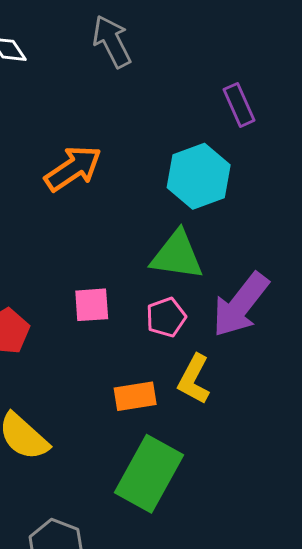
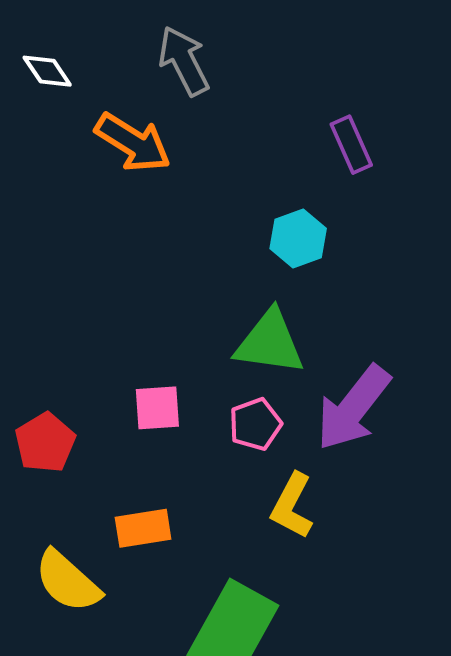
orange arrow: (73, 168) -> (133, 143), moved, turned 66
cyan hexagon: (199, 176) -> (298, 238), size x0.7
orange rectangle: (135, 396) -> (143, 528), moved

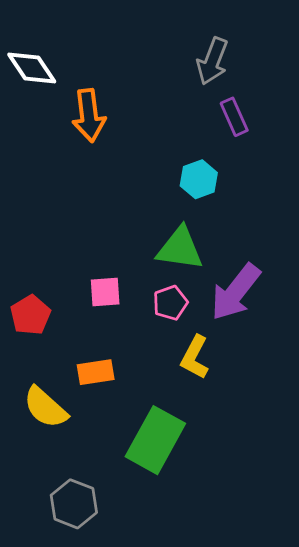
gray arrow: (184, 61) -> (212, 61), moved, turned -132
white diamond: (47, 71) -> (32, 68), size x1.5
orange arrow: (133, 143) -> (89, 115), turned 51

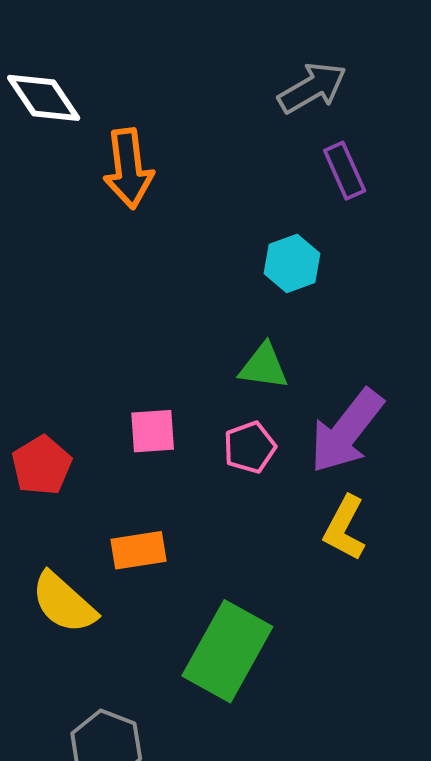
gray arrow: (212, 61) -> (312, 88), turned -141
green triangle: (180, 249) -> (264, 366), size x0.7
yellow L-shape: (195, 357) -> (345, 528), moved

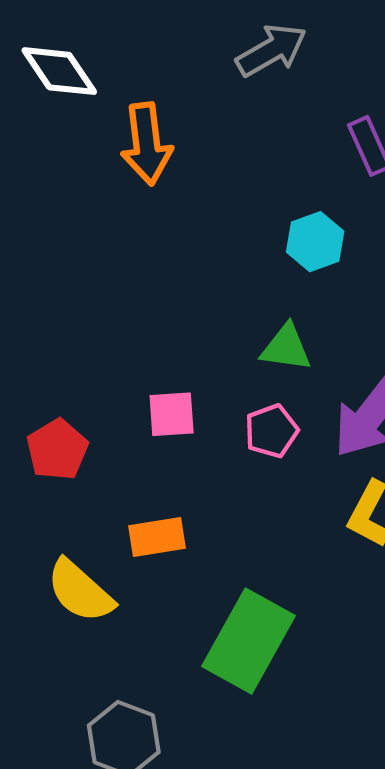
gray arrow: (312, 88) -> (271, 50), moved

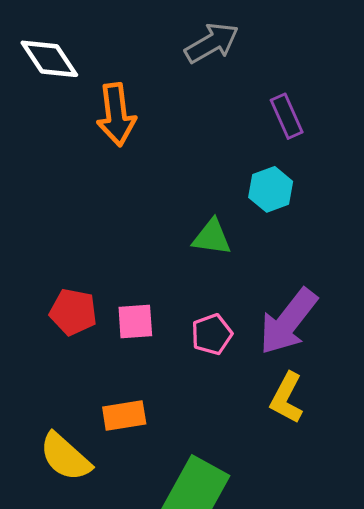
cyan hexagon: (315, 242) -> (271, 189), moved
green triangle: (286, 348) -> (212, 237), moved
red pentagon: (57, 450) -> (73, 312), moved, turned -30

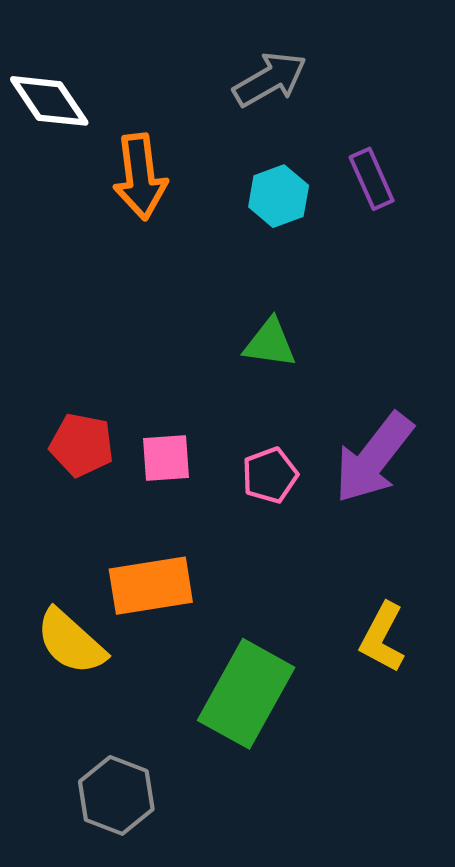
cyan hexagon: (271, 189) -> (279, 196), moved
yellow L-shape: (287, 398) -> (382, 638), moved
orange rectangle: (124, 415) -> (151, 586), size x1.4

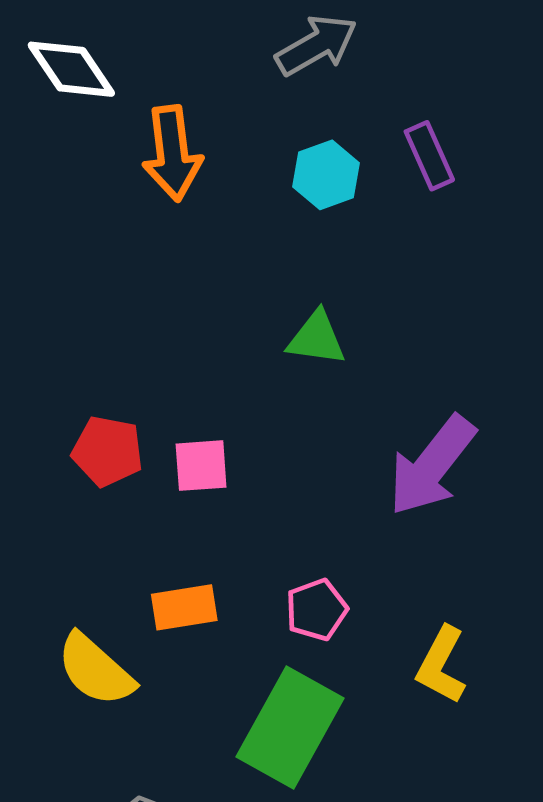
pink pentagon: (270, 475) -> (316, 610), moved
orange rectangle: (151, 586) -> (184, 607), size x0.7

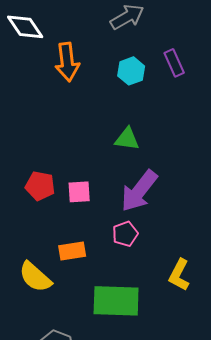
purple arrow: (432, 466) -> (139, 191), moved
pink pentagon: (316, 610) -> (125, 234), moved
green rectangle: (290, 727) -> (116, 301), turned 63

